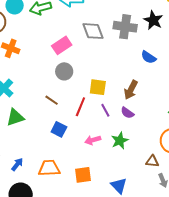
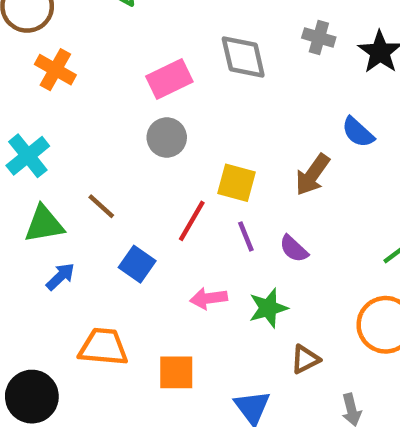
gray cross: (125, 27) -> (319, 38), moved, size x0.6
brown arrow: (131, 90) -> (312, 175), moved
brown line: (52, 100) -> (101, 206), moved
brown triangle: (152, 161) -> (305, 359), moved, turned -40
blue arrow: (17, 164) -> (60, 277), moved

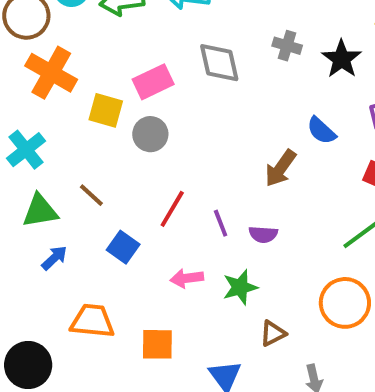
orange cross: (55, 70) -> (51, 73), size x1.4
yellow square: (236, 183) -> (106, 110), moved
purple semicircle: (294, 249) -> (263, 234), turned -40

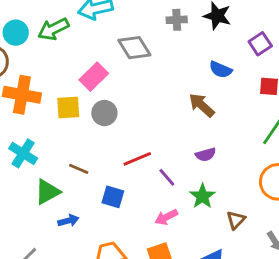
brown arrow: (280, 168) -> (202, 105), turned 116
red line: (172, 209) -> (137, 159), turned 56
purple line: (221, 223) -> (167, 177), moved
blue arrow: (54, 258) -> (68, 221), turned 48
pink arrow: (187, 278) -> (166, 217), moved

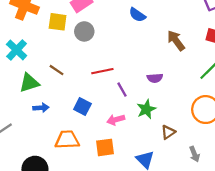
blue semicircle: (221, 70) -> (137, 15), moved
brown arrow: (202, 105) -> (176, 40), moved
blue square: (113, 197) -> (82, 107), moved

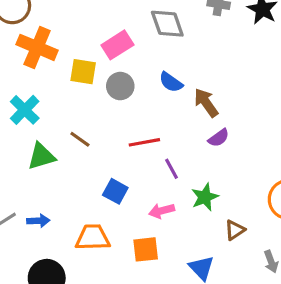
blue semicircle: (137, 15) -> (171, 82), moved
brown arrow: (176, 40) -> (206, 103), moved
purple semicircle: (155, 78) -> (219, 138), moved, turned -32
blue arrow: (41, 108) -> (38, 221), moved

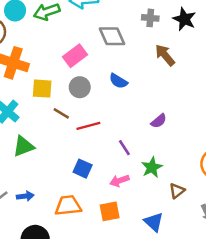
yellow square: (83, 72) -> (42, 89), moved
brown arrow: (206, 103) -> (165, 55), moved
brown line: (80, 139) -> (61, 113), moved
red line: (144, 142) -> (88, 126), moved

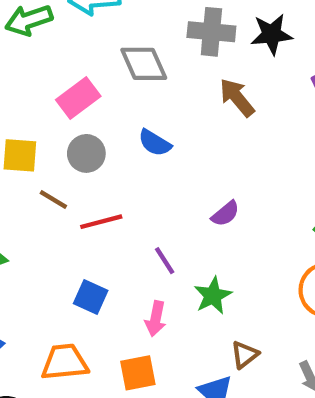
gray cross: (150, 18) -> (211, 32), size x1.5
black star: (184, 19) -> (272, 34), turned -30
pink arrow: (119, 181) -> (156, 319), turned -60
brown triangle: (177, 191) -> (245, 355), moved

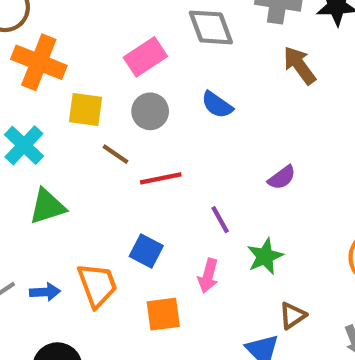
orange trapezoid: (65, 362) -> (97, 285), moved, turned 72
orange square: (138, 373) -> (163, 314), moved

